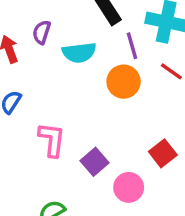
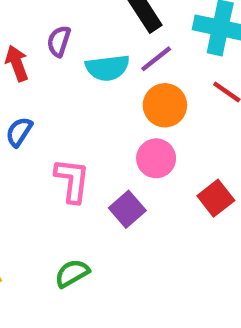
purple line: (132, 46) -> (156, 59), moved, turned 68
pink circle: (129, 187) -> (156, 158), moved

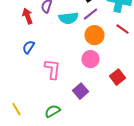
purple square: (127, 209) -> (80, 91), moved

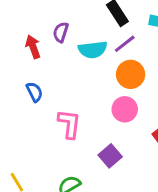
blue semicircle: (28, 47) -> (34, 92), turned 120

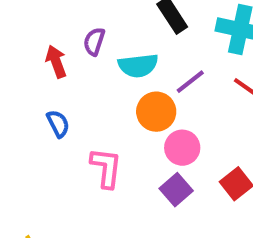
purple line: (125, 44) -> (190, 82), moved
orange circle: (131, 74) -> (156, 112), moved
purple square: (110, 156) -> (176, 190), moved

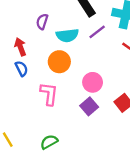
red arrow: (56, 62) -> (20, 47), moved
purple line: (190, 82) -> (97, 32), moved
orange circle: (156, 112) -> (59, 62), moved

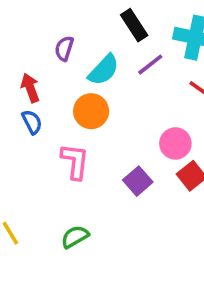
cyan semicircle: (67, 35) -> (104, 70), turned -40
pink circle: (93, 82) -> (175, 143), moved

